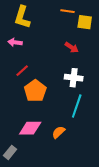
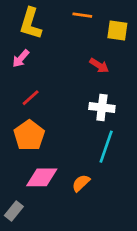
orange line: (68, 11) -> (82, 15), moved
pink arrow: (15, 42) -> (21, 58), turned -56
orange pentagon: (35, 91) -> (29, 135), moved

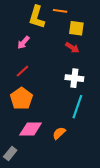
yellow L-shape: (31, 24) -> (37, 17), moved
yellow square: (117, 31) -> (76, 28), moved
pink arrow: (21, 58) -> (23, 43), moved

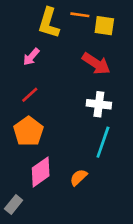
yellow square: (76, 28) -> (104, 26), moved
red arrow: (72, 48) -> (96, 64), size x1.5
pink diamond: (31, 129) -> (41, 172), turned -35

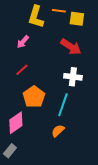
orange pentagon: (28, 131) -> (34, 97), moved
cyan line: (103, 142) -> (63, 105), moved
pink diamond: (41, 172) -> (16, 123), moved

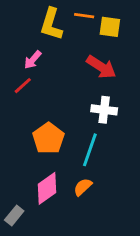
red line: (22, 70) -> (23, 86), moved
pink diamond: (16, 123) -> (47, 188), moved

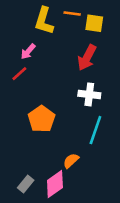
red arrow: (101, 67) -> (87, 58), turned 85
cyan line: (90, 150) -> (95, 130), moved
pink diamond: (47, 188) -> (55, 184), moved
gray rectangle: (14, 215) -> (26, 184), moved

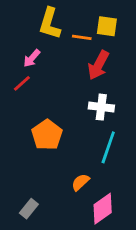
orange line: (72, 13) -> (82, 37), moved
pink diamond: (55, 184) -> (103, 209), moved

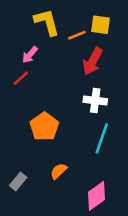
yellow L-shape: (50, 23) -> (47, 22), turned 148
orange line: (82, 37) -> (77, 35), turned -30
orange semicircle: (80, 182) -> (59, 171), moved
gray rectangle: (29, 209) -> (18, 182), moved

